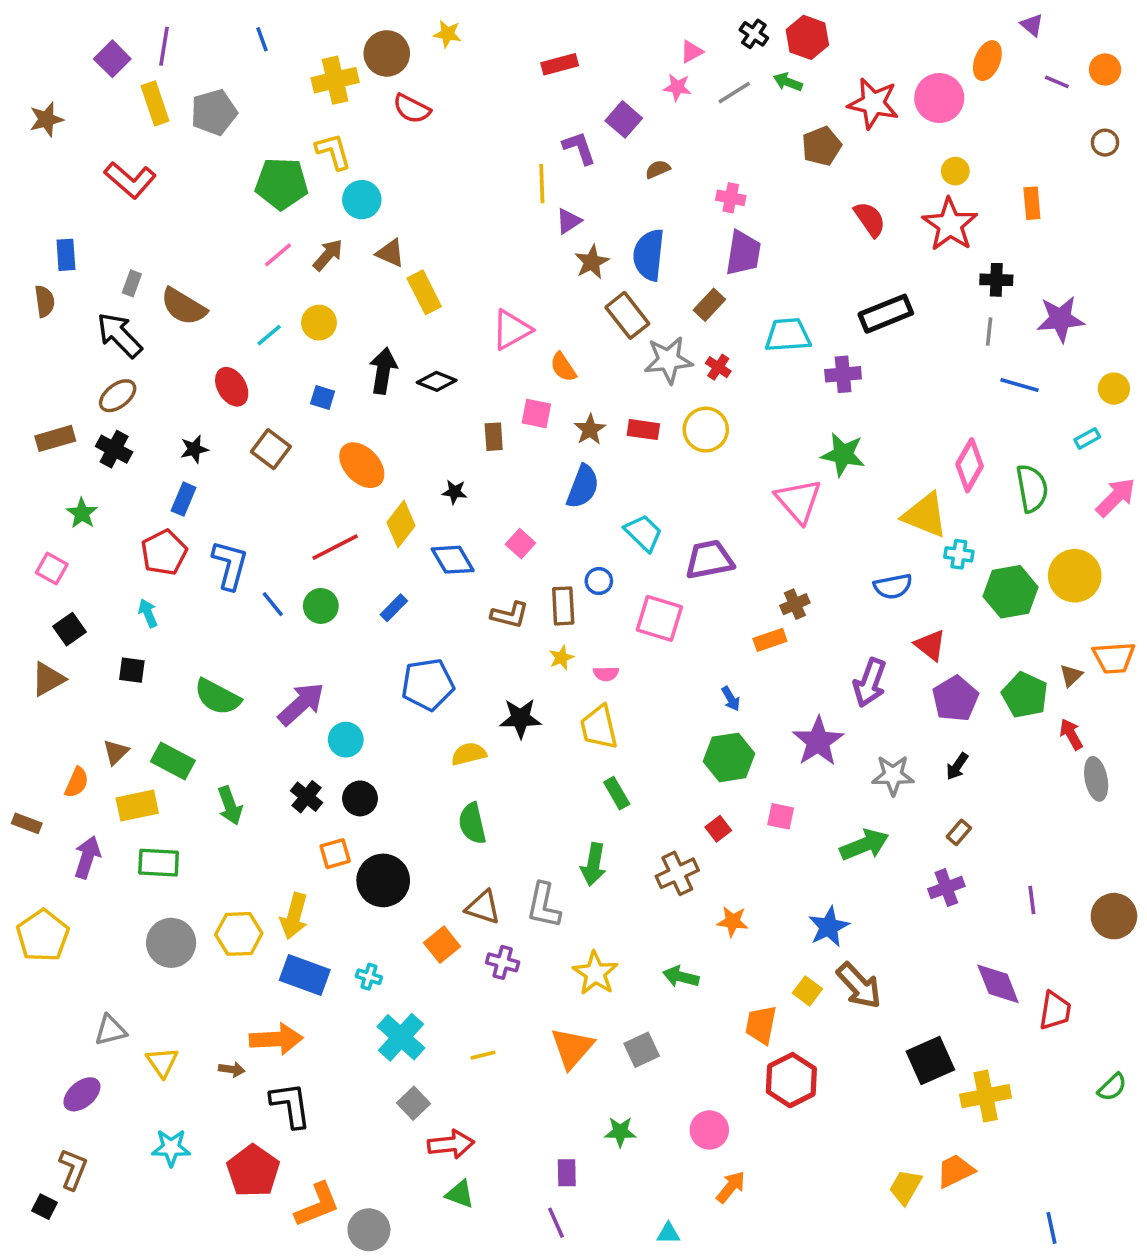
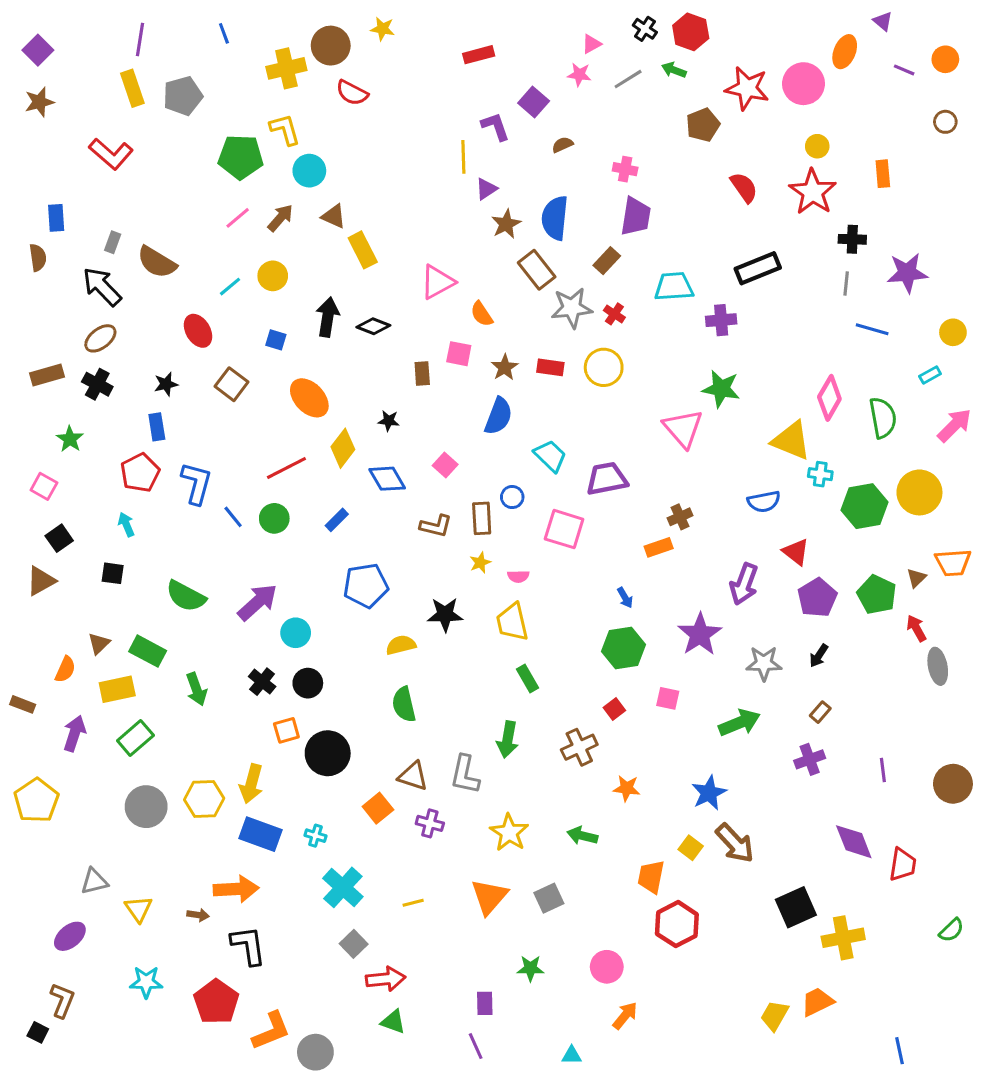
purple square: (112, 59) -> (38, 50), moved
blue rectangle: (184, 499) -> (157, 427), turned -32
green rectangle: (159, 863) -> (135, 738), turned -44

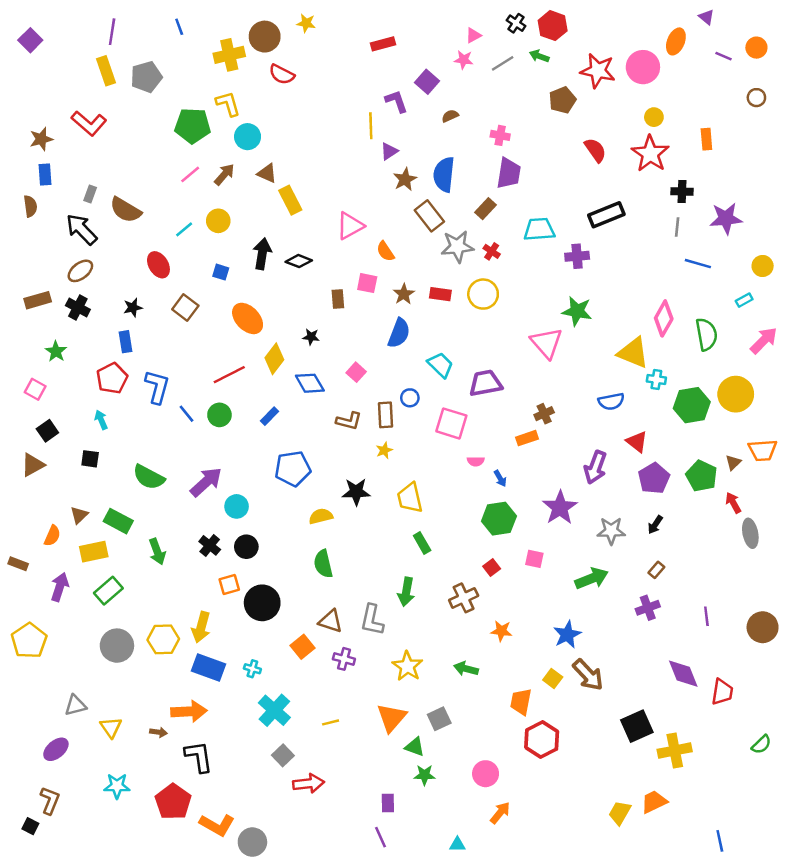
brown star: (39, 102) -> (41, 139), moved
pink semicircle: (518, 576) -> (476, 461), moved
green triangle: (393, 1022) -> (415, 747), moved
orange L-shape: (271, 1031) -> (217, 825), turned 52

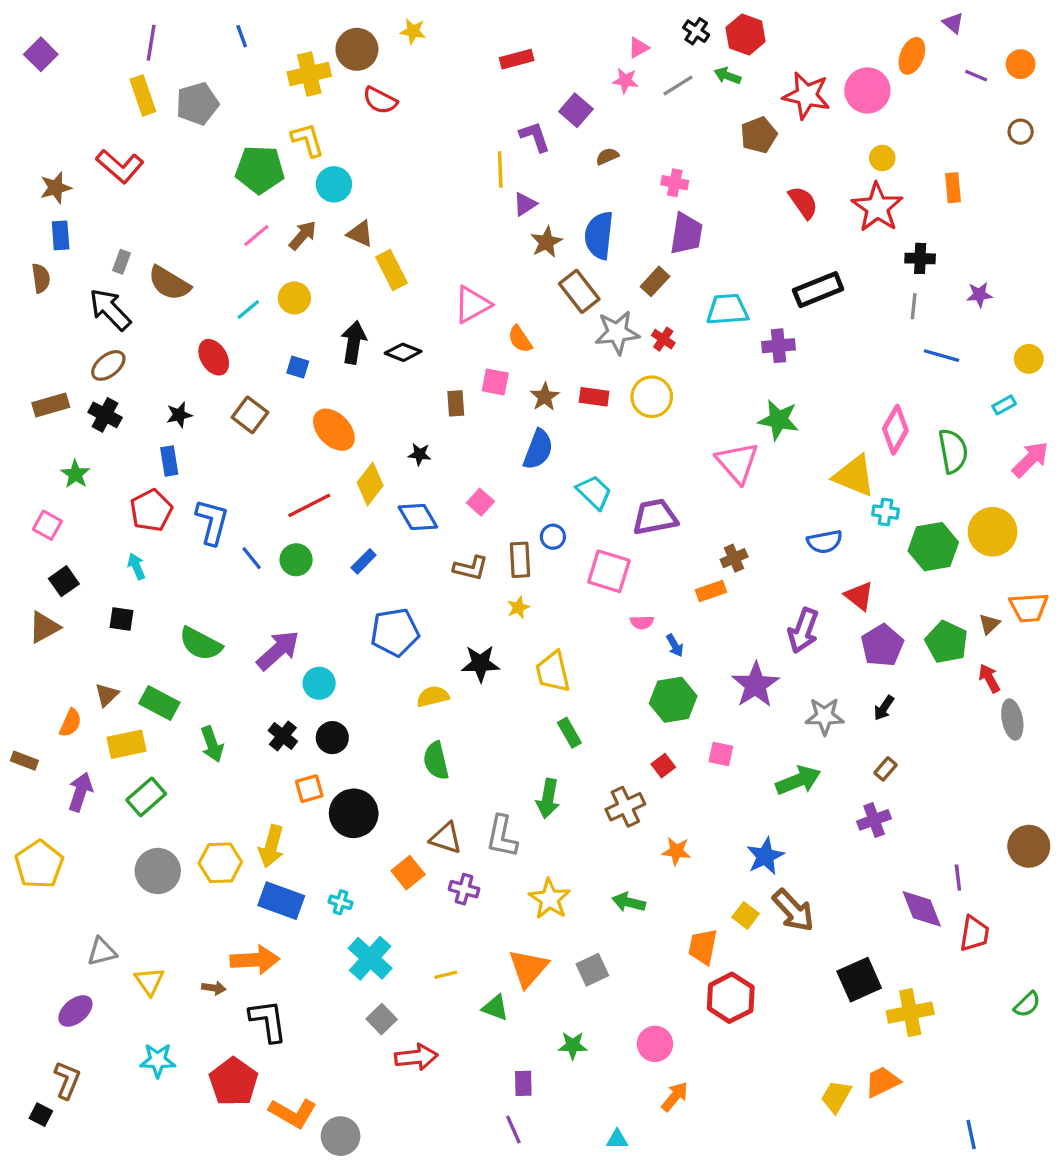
purple star: (726, 218) -> (979, 295), size x0.6
purple line: (706, 616) -> (958, 878), moved
green triangle: (415, 747) -> (495, 1008), moved

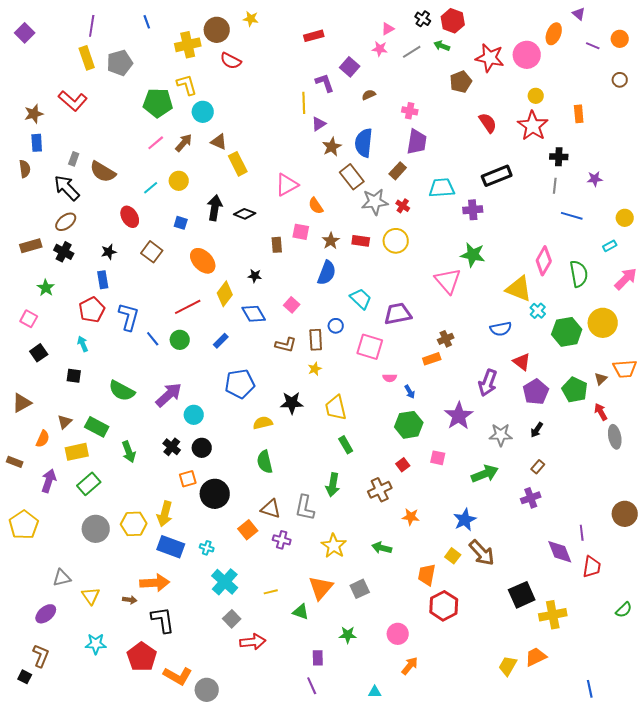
cyan cross: (886, 512) -> (538, 311), turned 35
brown triangle: (44, 627) -> (22, 403), moved

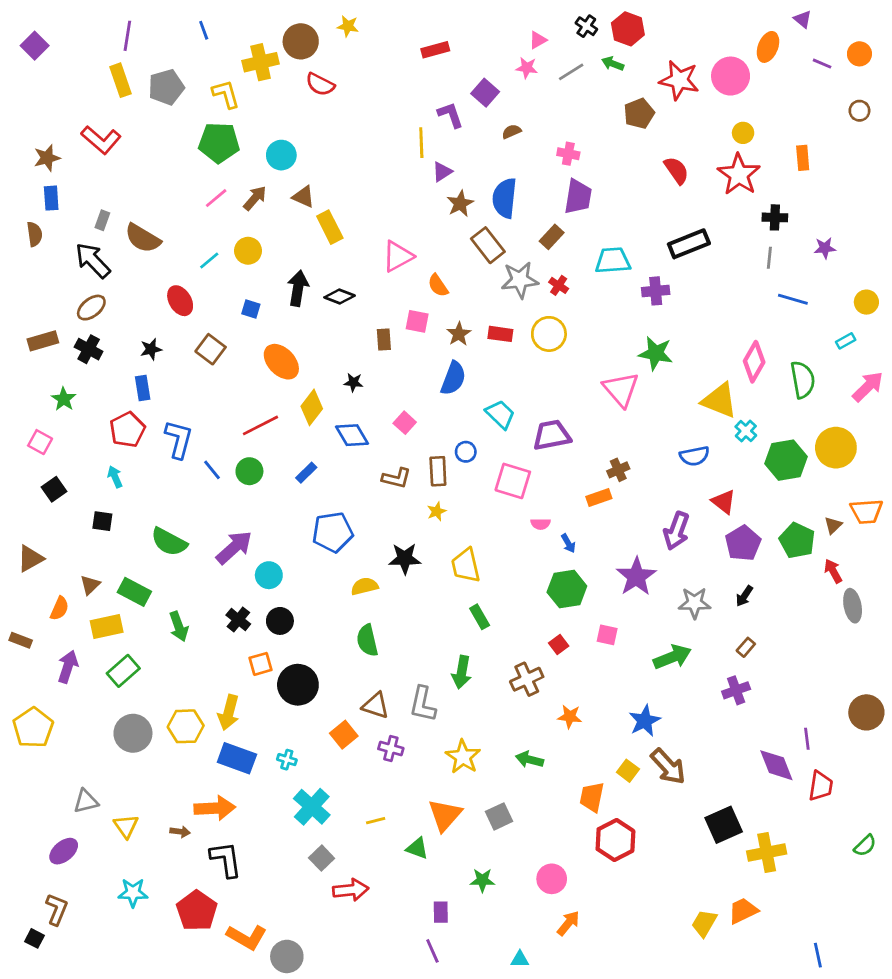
yellow L-shape: (187, 85) -> (226, 94), moved

